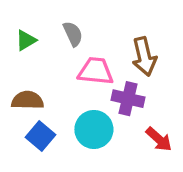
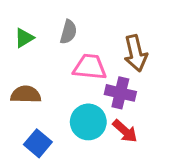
gray semicircle: (73, 34) -> (68, 32), turned 40
blue square: (40, 136) -> (38, 143), moved
red arrow: (159, 139) -> (125, 131), moved

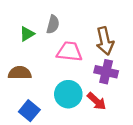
green triangle: (24, 38) -> (27, 34), moved
purple cross: (120, 93) -> (106, 72), moved

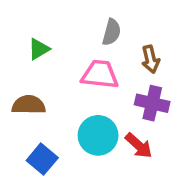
gray semicircle: (53, 24) -> (112, 32), moved
brown arrow: (105, 41) -> (150, 59), size x0.7

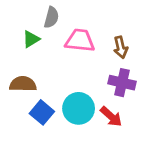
gray semicircle: (112, 32) -> (51, 17), moved
pink trapezoid: (100, 74) -> (80, 41), moved
blue square: (42, 159) -> (42, 112), moved

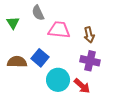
gray semicircle: (51, 17) -> (38, 13), turned 140
green triangle: (31, 39) -> (13, 23), moved, turned -32
blue square: (42, 112) -> (40, 58), moved

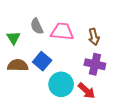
gray semicircle: (38, 13) -> (37, 26), moved
green triangle: (13, 23) -> (14, 38), moved

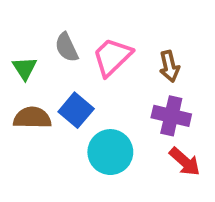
pink trapezoid: (62, 31) -> (112, 57), turned -50
red arrow: (86, 91) -> (185, 162), moved

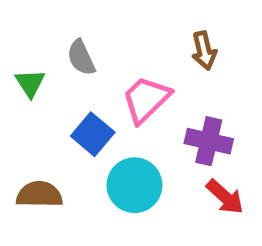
pink trapezoid: (112, 57) -> (146, 99), moved
brown arrow: (169, 66) -> (204, 51), moved
brown semicircle: (32, 118) -> (39, 194), moved

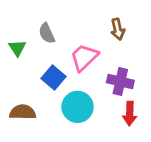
red arrow: (225, 197) -> (130, 114), turned 50

